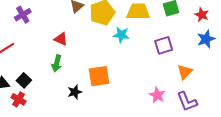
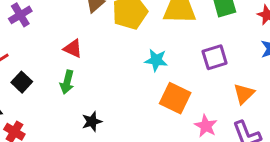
cyan star: (121, 35) -> (156, 60), moved
orange square: (99, 76) -> (175, 98), moved, turned 35
black square: (24, 80) -> (22, 82), moved

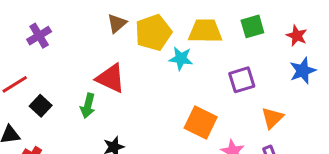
red triangle: (73, 48) -> (111, 78), moved, size x1.5
cyan star: (156, 60) -> (181, 58), moved

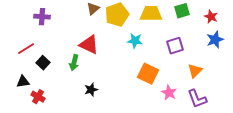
purple cross: (39, 36) -> (42, 17), turned 35
cyan star: (181, 58) -> (135, 41), moved

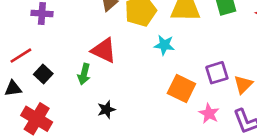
purple square: (175, 46) -> (217, 73), moved
black triangle: (23, 82) -> (13, 88), moved
red cross: (38, 97) -> (37, 119), size x1.6

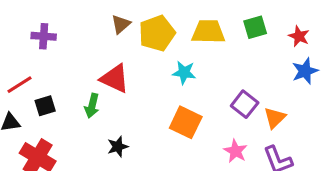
purple square: (217, 73) -> (245, 104), turned -35
black square: (43, 74) -> (45, 106), turned 30
orange square: (181, 88) -> (186, 122), moved

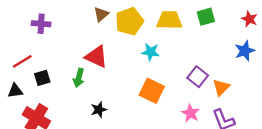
red star: (299, 36) -> (249, 19), moved

